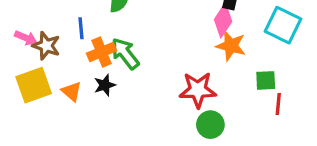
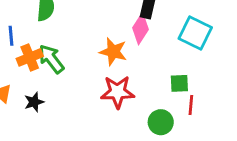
orange star: (231, 46) -> (113, 52), moved
black star: (105, 85) -> (34, 102), moved
green circle: (210, 125) -> (161, 122), moved

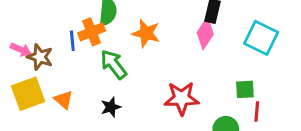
orange star: (113, 52) -> (146, 33), moved
orange cross: (30, 57) -> (92, 32), moved
black star: (34, 102) -> (111, 107), moved

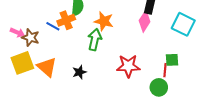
blue line: (72, 41) -> (53, 26), turned -56
green arrow: (114, 64) -> (95, 40), moved, turned 50
orange triangle: (64, 100) -> (47, 67), size x1.5
red line: (257, 112) -> (165, 70), moved

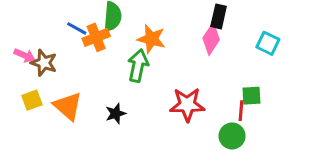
cyan square: (183, 24) -> (268, 43), size x0.7
blue line: (53, 26) -> (77, 28), moved
yellow square: (22, 63) -> (32, 100), size x0.6

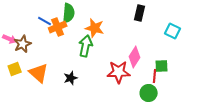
pink diamond: (211, 39) -> (135, 57), moved
brown star: (44, 63) -> (23, 44), turned 30

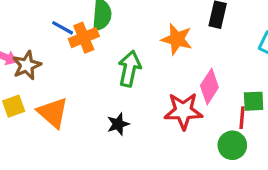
orange star: (95, 28) -> (177, 39), moved
black star: (71, 78) -> (118, 124), moved

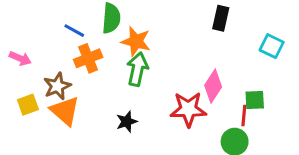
orange cross: (84, 38) -> (88, 58), moved
orange star: (177, 39) -> (136, 41), moved
brown star: (27, 65) -> (57, 86), moved

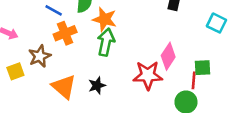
orange triangle: (65, 111) -> (64, 87), moved

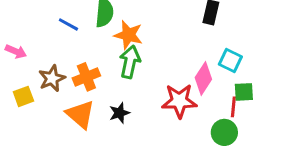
cyan square: (217, 23) -> (230, 60), moved
orange cross: (65, 33) -> (86, 77), moved

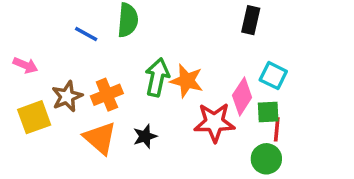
orange star: (128, 35) -> (187, 81), moved
green square: (244, 92) -> (268, 112), moved
yellow square: (23, 96) -> (34, 117), size x1.4

